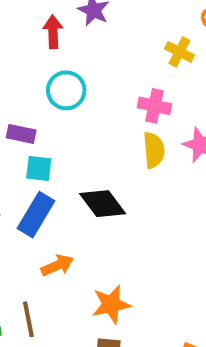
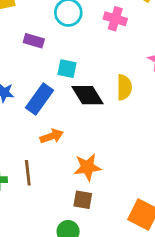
pink cross: (154, 106) -> (115, 19), moved
yellow semicircle: (154, 150) -> (124, 87), moved
cyan square: (39, 168) -> (67, 69), moved

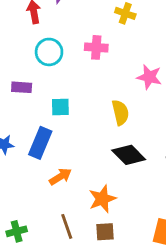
black diamond: (87, 95) -> (129, 155), moved
brown line: (28, 173) -> (67, 226), moved

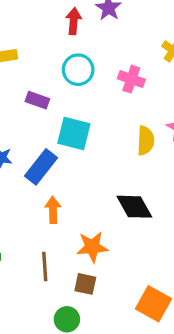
cyan square: (60, 107) -> (74, 134), size x1.5
yellow semicircle: (120, 112) -> (146, 141), moved
orange arrow: (60, 177) -> (53, 210), turned -75

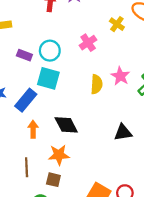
cyan circle: (78, 70) -> (50, 51), moved
pink cross: (131, 79) -> (88, 43), turned 35
black diamond: (134, 207) -> (66, 125), moved

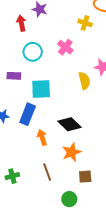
cyan circle: (50, 51) -> (33, 52), moved
brown square: (53, 180) -> (85, 177), moved

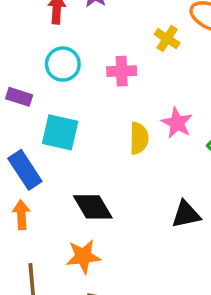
pink cross: (65, 47) -> (122, 71), turned 35
blue rectangle: (28, 114) -> (25, 170), turned -70
orange arrow: (42, 137) -> (21, 215), moved

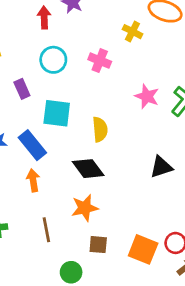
pink cross: (122, 71) -> (100, 61), turned 30
purple rectangle: (19, 97) -> (22, 89), turned 54
yellow semicircle: (139, 138) -> (100, 129), moved

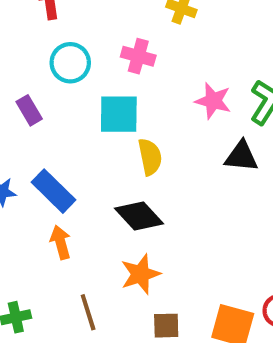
cyan square: (57, 113) -> (119, 114), moved
black triangle: (161, 167) -> (241, 156), moved, turned 30

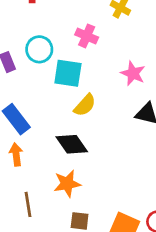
cyan circle: (70, 63) -> (39, 49), moved
yellow semicircle: (150, 157) -> (85, 105), turned 45

